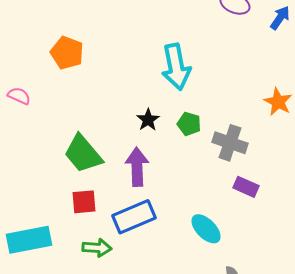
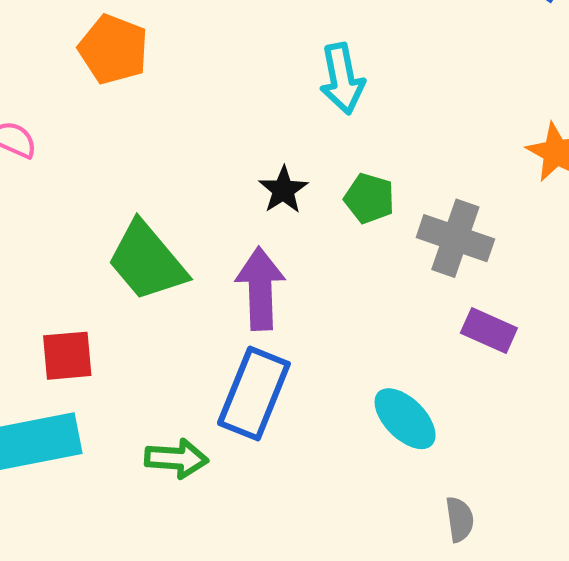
cyan arrow: (176, 67) -> (342, 79), size x0.7
red square: (84, 202) -> (67, 356), moved
blue rectangle: (134, 217) -> (254, 393), turned -45

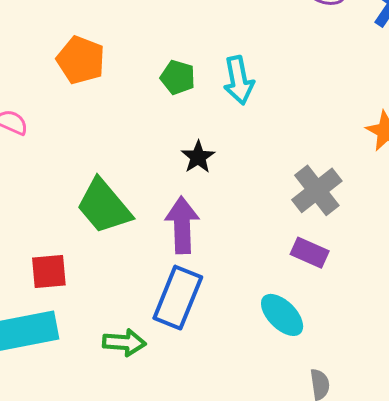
green pentagon: (369, 198) -> (178, 77), moved
gray cross: (455, 238) -> (317, 190), turned 33
purple rectangle: (489, 331) -> (310, 253), moved

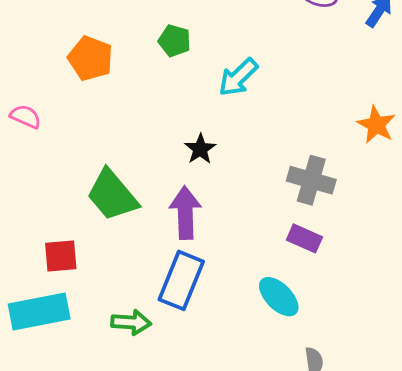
green pentagon: (178, 77) -> (174, 41), moved
cyan arrow: (239, 80) -> (238, 77), turned 57
gray cross: (317, 190) -> (311, 180), turned -36

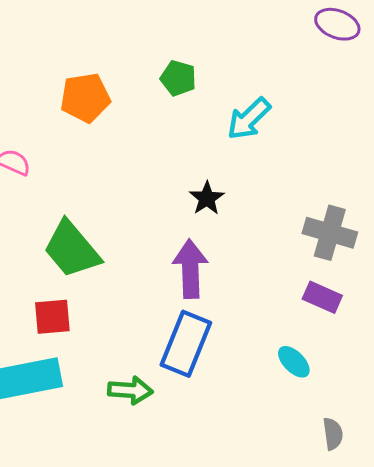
orange pentagon: (91, 58) -> (85, 98), turned -30
green trapezoid: (112, 195) -> (72, 249), moved
cyan ellipse: (279, 297) -> (294, 362), size x0.7

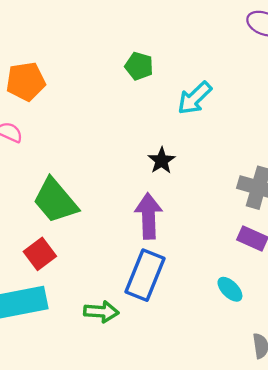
orange pentagon: (85, 98) -> (26, 81), moved
red square: (52, 317) -> (40, 254), turned -32

